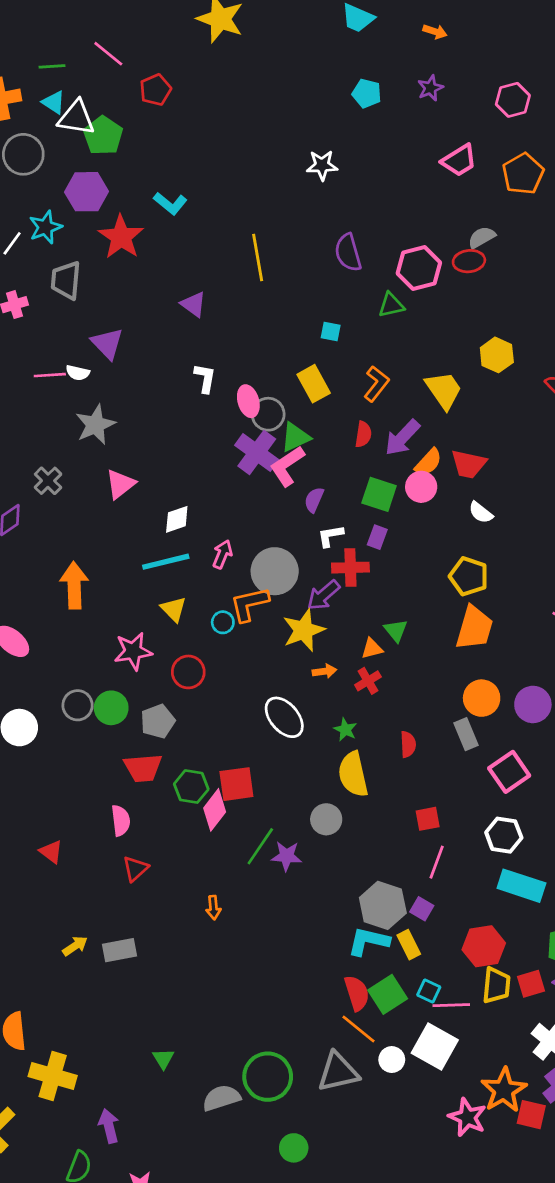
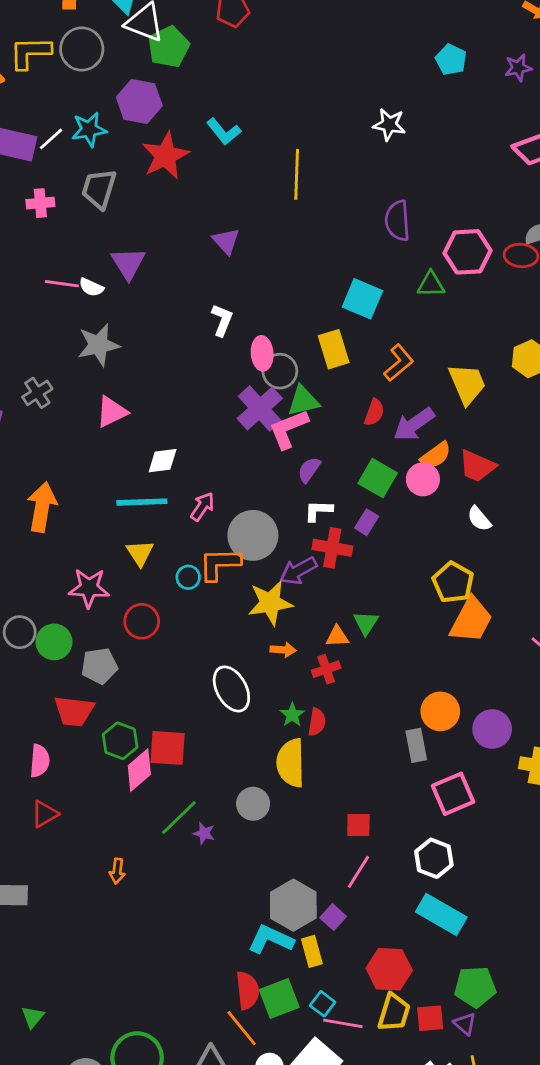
yellow line: (258, 257) -> (297, 174), moved
cyan square: (331, 331) -> (362, 299), size x1.8
orange trapezoid: (474, 628) -> (471, 620), moved
red semicircle: (408, 744) -> (317, 722), moved
purple star: (287, 856) -> (204, 833), size x0.7

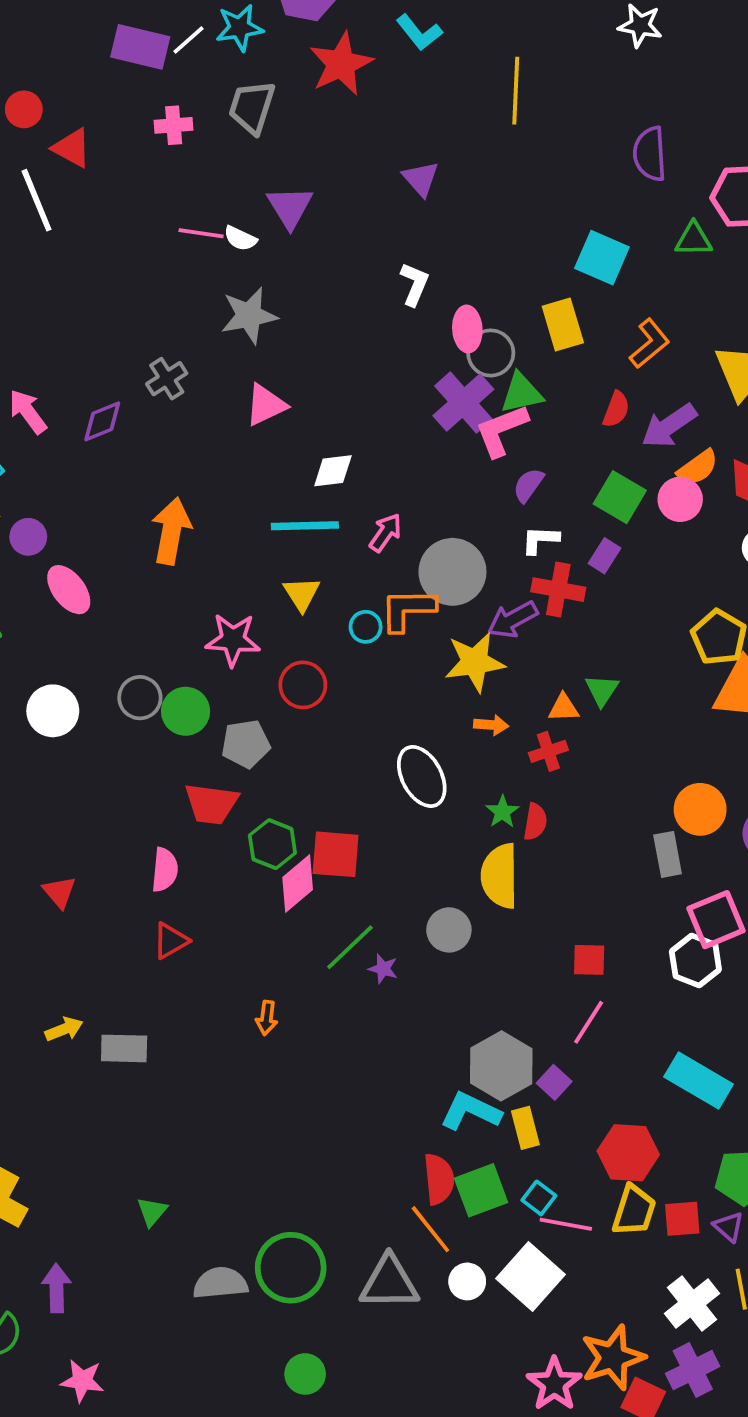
white hexagon: (434, 858) -> (695, 961), moved

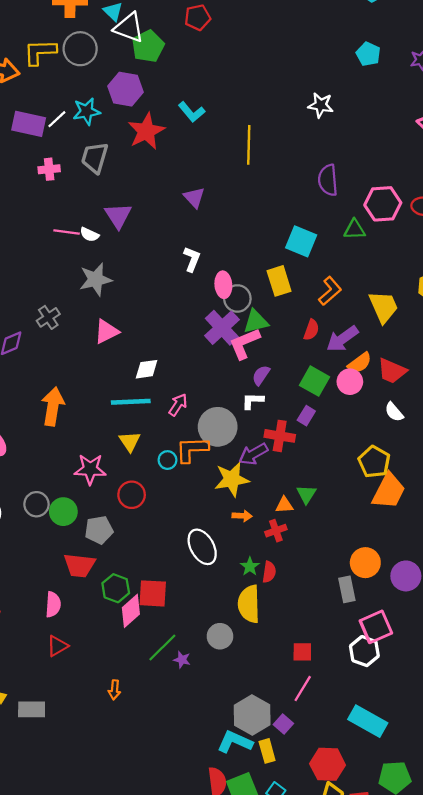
white L-shape: (540, 540) -> (253, 401), moved

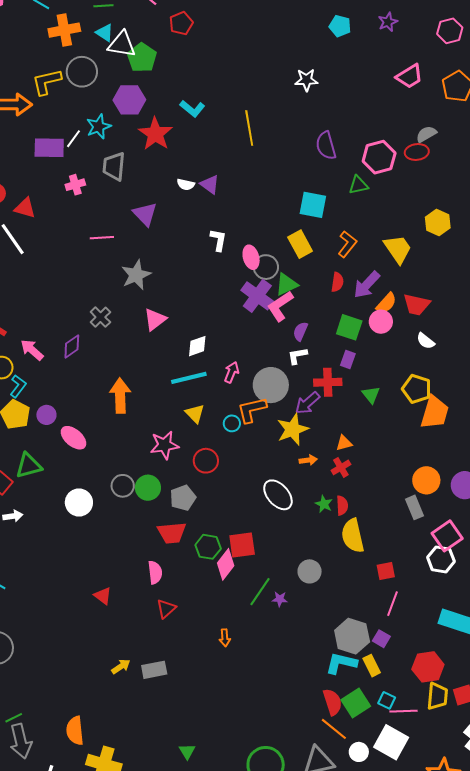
white semicircle: (89, 235) -> (186, 184), moved
green triangle: (306, 494) -> (371, 395), moved
yellow semicircle: (249, 604) -> (353, 536), moved

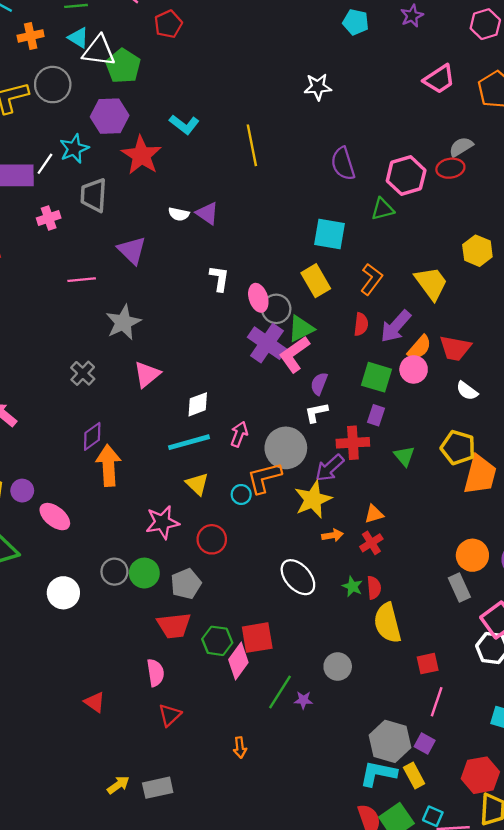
orange cross: (64, 30) -> (31, 36), size x0.7
purple diamond: (72, 347) -> (92, 436), moved

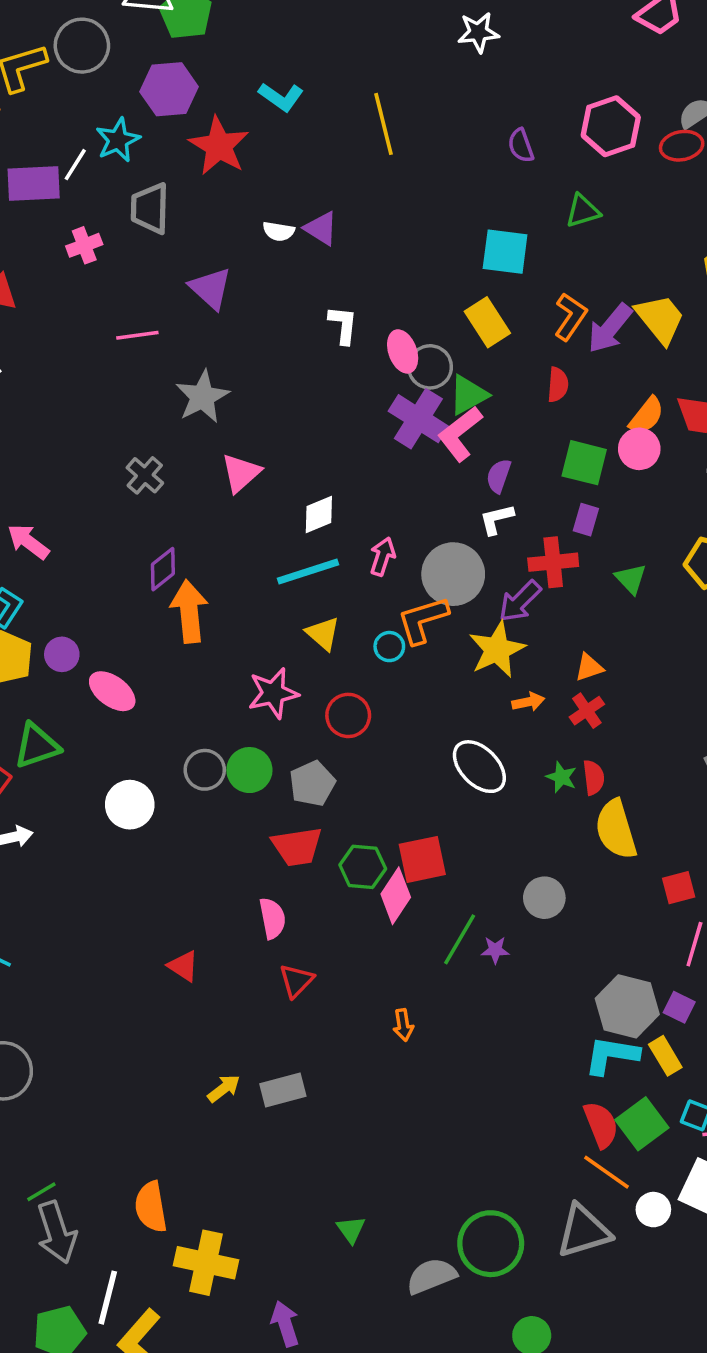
purple semicircle: (343, 164) -> (521, 146), size x0.7
pink hexagon: (406, 176) -> (611, 126), moved
purple arrow: (396, 326) -> (610, 328), moved

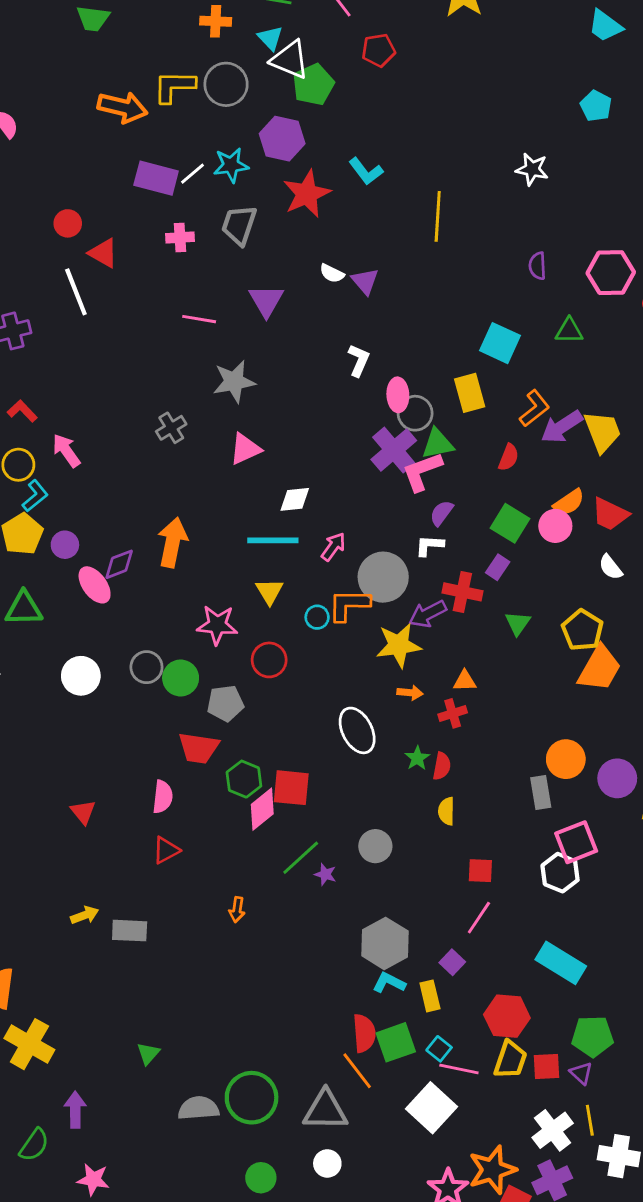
purple diamond: (163, 569) -> (119, 564), moved
yellow semicircle: (616, 829) -> (446, 811), size x0.6
gray hexagon: (627, 1006) -> (385, 943), moved
cyan L-shape: (612, 1055) -> (389, 983), size x0.7
white circle: (653, 1210) -> (327, 1163), moved

